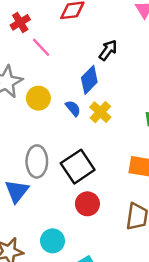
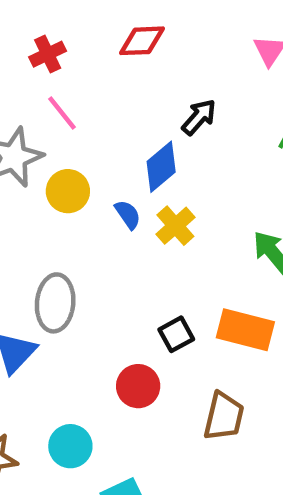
pink line: (41, 47) -> (62, 113), moved
black square: (78, 167) -> (176, 334), moved, size x0.6

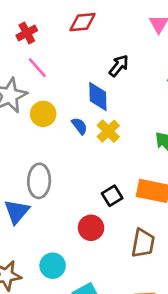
blue diamond: (161, 167) -> (98, 96), turned -48

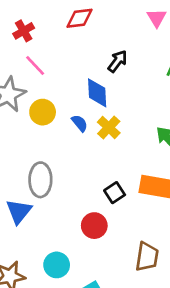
brown trapezoid: (143, 243) -> (147, 257), moved

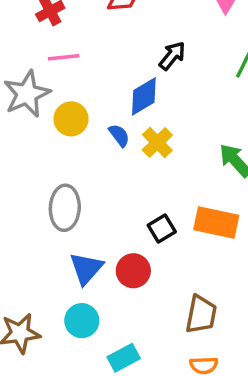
pink line: (35, 66) -> (64, 57), turned -55
blue diamond: (97, 93) -> (144, 96), turned 60
blue triangle: (19, 211) -> (86, 268), moved

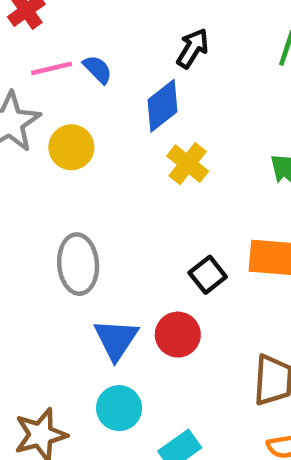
blue semicircle: (119, 135) -> (98, 69), moved

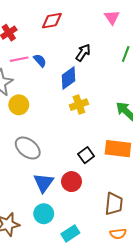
yellow circle: (71, 147) -> (19, 105), moved
yellow cross: (188, 164) -> (79, 105), turned 30
gray ellipse: (78, 264) -> (28, 148), turned -50

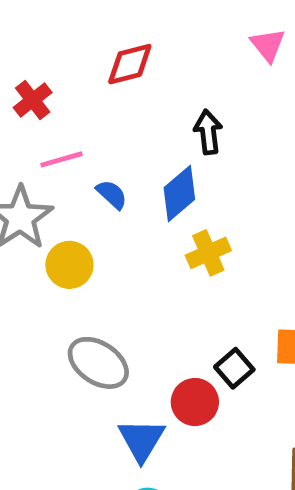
black arrow: (83, 53) -> (208, 132), turned -36
blue semicircle: (40, 60) -> (112, 194), moved
red circle: (71, 182) -> (195, 402), moved

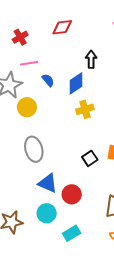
gray ellipse: (98, 363) -> (34, 149), turned 35
red circle: (195, 402) -> (72, 194), moved
blue triangle: (141, 440) -> (48, 183), turned -45

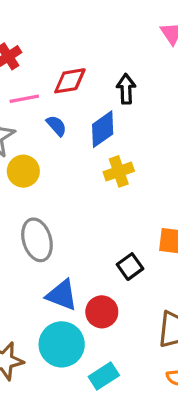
red diamond: (62, 27) -> (70, 81), moved
black square: (90, 158) -> (130, 267), moved
cyan circle: (47, 213) -> (62, 344), size x1.4

